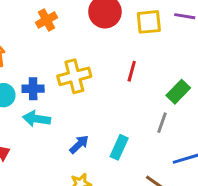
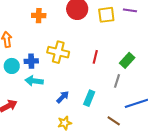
orange cross: (46, 20) -> (39, 16), turned 32
red line: (132, 71) -> (95, 57), moved
yellow cross: (74, 76) -> (58, 52), turned 30

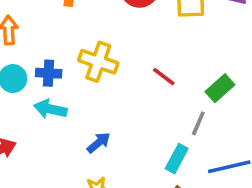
red line: (95, 57) -> (164, 77), turned -72
cyan rectangle: (89, 98) -> (177, 159), moved

